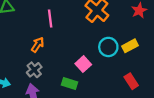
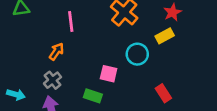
yellow rectangle: (130, 46) -> (165, 36), moved
pink square: (83, 64) -> (109, 74), turned -35

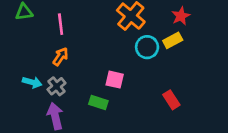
pink line: (71, 21) -> (61, 24), moved
cyan circle: (137, 54) -> (147, 47), moved
cyan arrow: (16, 95) -> (32, 82), moved

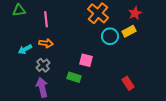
orange arrow: (61, 57) -> (46, 43), turned 64
cyan arrow: (32, 82) -> (25, 49), moved, turned 136
red rectangle: (171, 100) -> (128, 83), moved

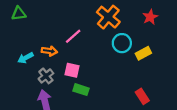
pink line: (46, 19) -> (73, 36), moved, turned 56
yellow rectangle: (129, 31) -> (143, 53), moved
pink square: (86, 60) -> (72, 70), moved

